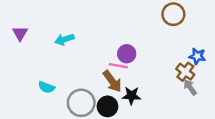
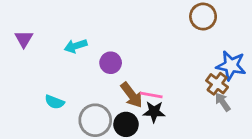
purple circle: (127, 54) -> (111, 63), moved
blue star: (197, 56) -> (231, 66), size x1.5
pink line: (118, 66) -> (151, 95), moved

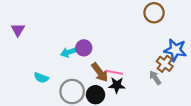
cyan arrow: (76, 46) -> (69, 52), moved
gray arrow: (223, 102) -> (155, 78), moved

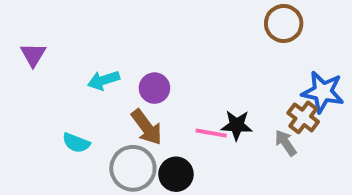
cyan arrow: (69, 52) -> (104, 80), moved
brown arrow: (100, 72) -> (147, 127), moved
black star: (117, 85) -> (237, 125), moved

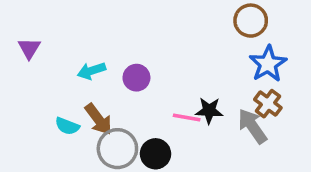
blue star: (323, 92) -> (268, 64), moved, turned 30
brown arrow: (147, 127) -> (98, 119), moved
gray arrow: (286, 143) -> (252, 126), size x1.5

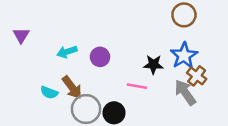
blue star: (268, 64) -> (184, 56), moved
black star: (209, 111) -> (153, 65), moved

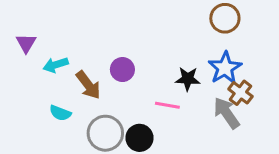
cyan arrow: (67, 52) -> (56, 65), moved
brown arrow: (72, 87) -> (88, 85), moved

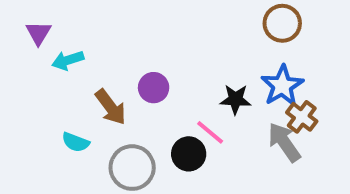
purple triangle: (26, 43) -> (39, 33), moved
cyan arrow: (56, 65) -> (68, 60), moved
pink line: (167, 105) -> (210, 132), turned 30
black circle: (140, 138) -> (189, 154), moved

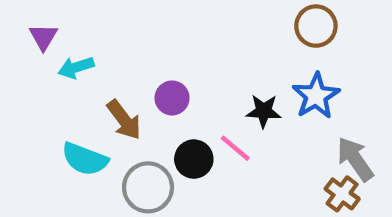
brown cross: (302, 117) -> (342, 194), moved
cyan semicircle: (76, 142) -> (85, 159), size x1.5
gray arrow: (284, 142) -> (355, 159), moved
black circle: (189, 154) -> (194, 159), moved

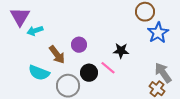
purple triangle: (43, 37) -> (20, 17), size x1.5
blue star: (316, 96) -> (158, 33), moved

